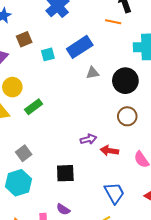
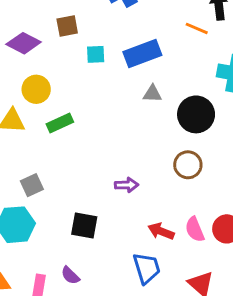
red arrow: (109, 151) -> (161, 231), moved

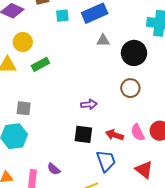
gray square: (32, 185) -> (24, 108), turned 35
black square: (84, 226) -> (83, 134), moved

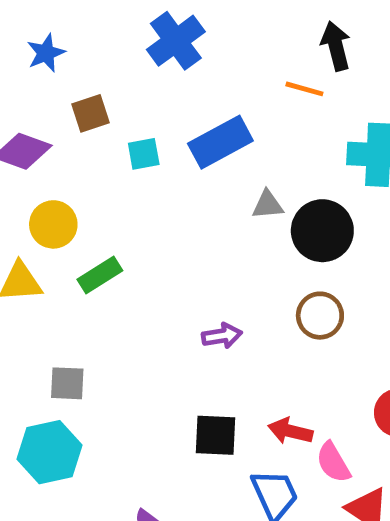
gray triangle: (103, 40) -> (268, 205), moved
purple arrow: (89, 104) -> (222, 336), moved
pink semicircle: (138, 132) -> (333, 462), moved

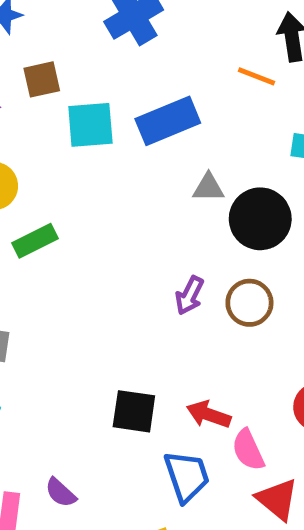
cyan square: (144, 154) -> (90, 125), size x1.5
purple arrow: (222, 336) -> (189, 295), moved, turned 120

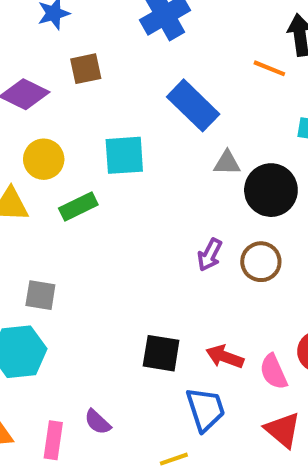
blue rectangle: (168, 121) -> (193, 105), turned 66
cyan square: (90, 125) -> (124, 155), moved
pink semicircle: (248, 450) -> (273, 372), moved

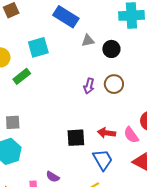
black circle: (271, 190) -> (111, 49), size x0.7

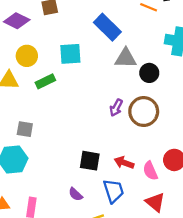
gray triangle: (88, 41) -> (126, 58), size x1.5
brown circle: (114, 84) -> (144, 112), size x1.4
purple semicircle: (53, 177) -> (76, 194), moved

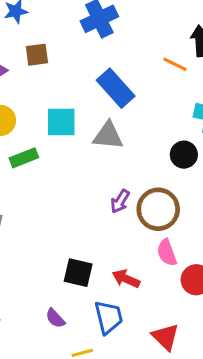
gray triangle: (126, 58) -> (108, 136), moved
black circle: (149, 73) -> (184, 155), moved
pink semicircle: (150, 171) -> (167, 253), moved

